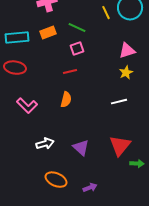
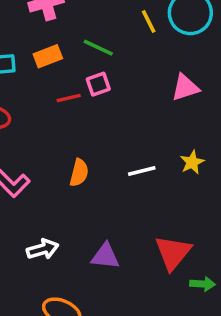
red line: (70, 72) -> (69, 98), moved
yellow star: (126, 73) -> (192, 162), moved
white line: (119, 102) -> (142, 171), moved
purple triangle: (81, 148) -> (105, 256), turned -36

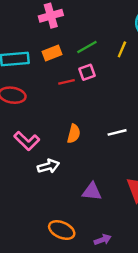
yellow line: (149, 22) -> (122, 49), moved, turned 49
green line: (98, 48) -> (87, 47), turned -55
white arrow: (43, 249) -> (48, 166), moved

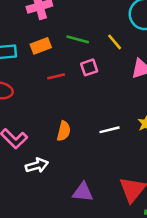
green line: (87, 47) -> (78, 39), turned 45
yellow line: (122, 49) -> (115, 42), turned -63
pink square: (87, 72) -> (89, 67), moved

